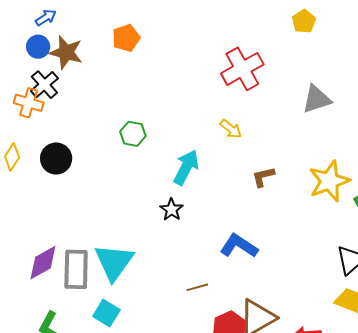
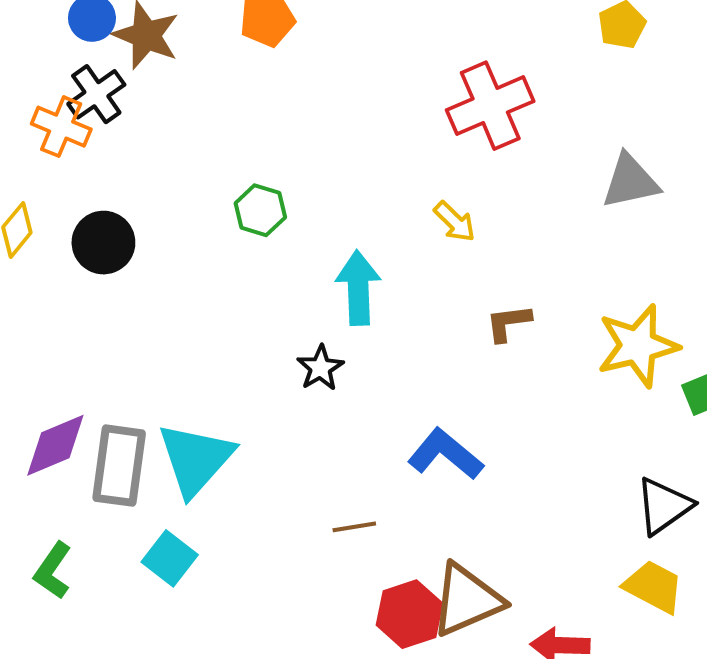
cyan arrow: (186, 167) -> (358, 288), turned -36

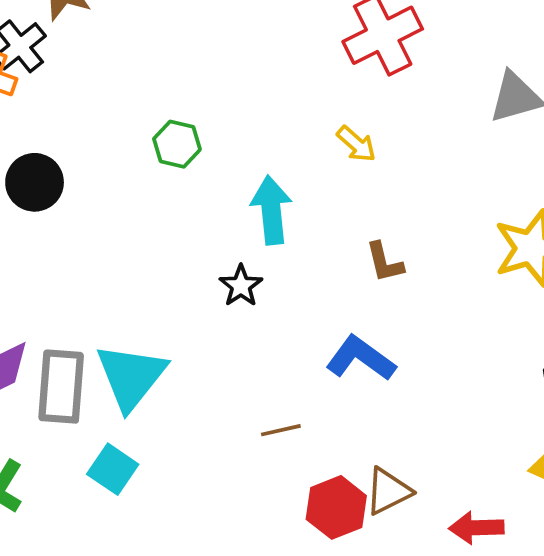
brown L-shape: (508, 323) -> (385, 262), moved, turned -93
brown triangle: (467, 600) -> (388, 491), size x0.7

